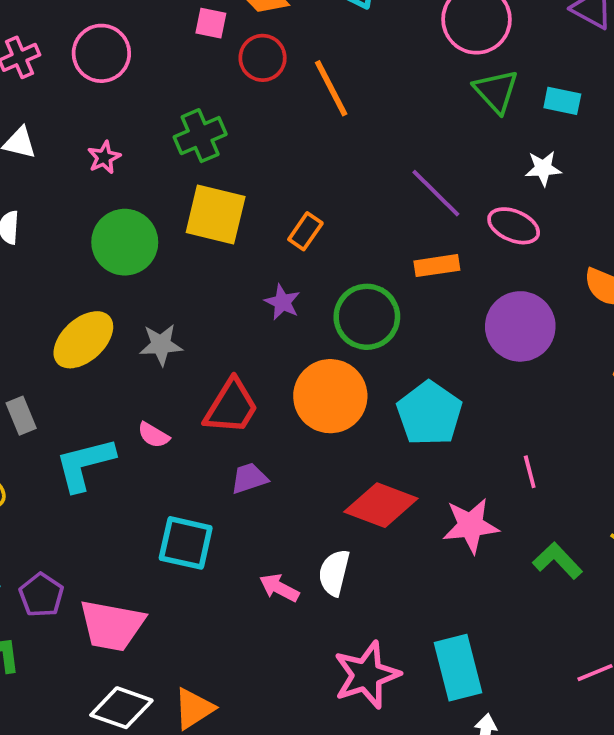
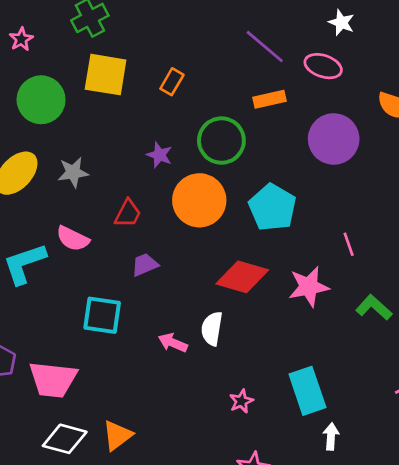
white star: (543, 168) -> (341, 23), turned 30
purple star: (282, 302) -> (159, 155), moved
red trapezoid: (231, 407) -> (128, 213), size x0.7
pink semicircle: (153, 435) -> (73, 239), size x1.4
pink star: (367, 675) -> (241, 401), size x0.5

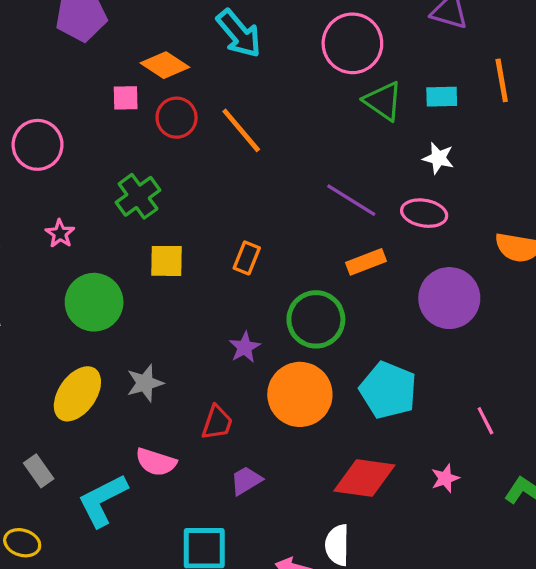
yellow square: (106, 75) -> (167, 261), size x0.7
purple star: (159, 155) -> (245, 347), turned 30
pink star: (309, 287) -> (445, 478), size x0.6

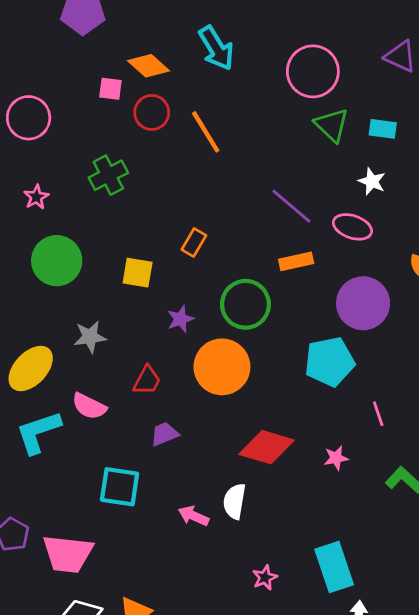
yellow square: (167, 261) -> (138, 273), moved
cyan pentagon: (388, 390) -> (330, 362), moved, turned 30
yellow ellipse: (77, 394) -> (31, 369), moved

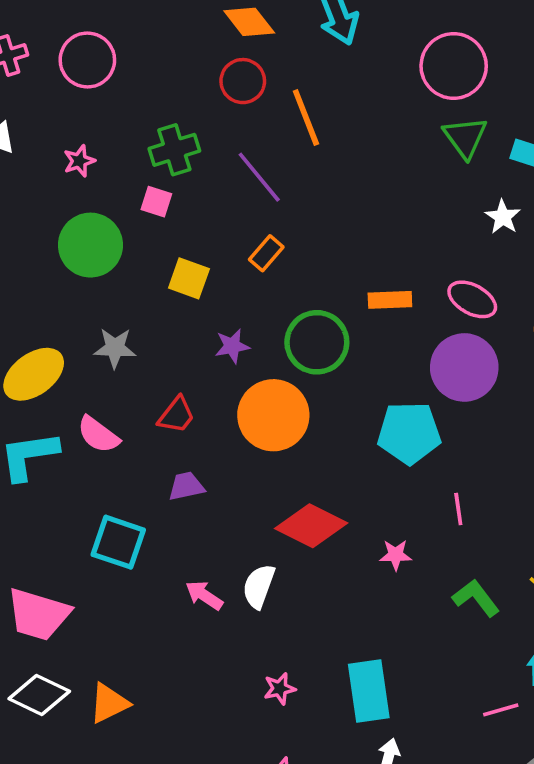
pink square: (110, 89) -> (156, 202), moved
purple line: (291, 206) -> (259, 177), moved
pink ellipse: (352, 227) -> (472, 299), moved

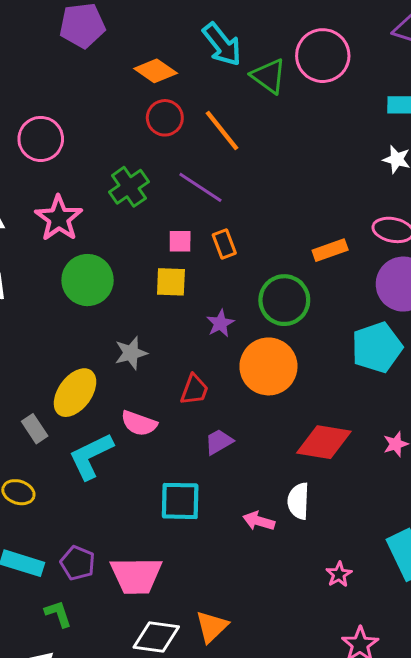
green triangle: (465, 137) -> (269, 76), moved
pink star: (79, 161) -> (59, 218), size x1.8
pink square: (156, 202) -> (180, 241), moved
orange rectangle: (266, 253) -> (224, 244), turned -44

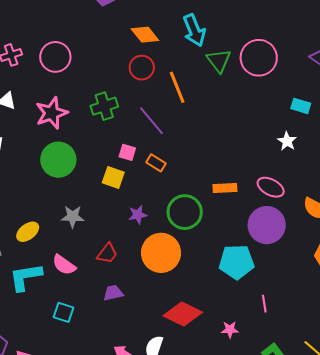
orange rectangle: (224, 244) -> (156, 163), turned -54
yellow ellipse: (75, 393) -> (28, 232), size x0.7
cyan square: (180, 501) -> (63, 312), moved, size x0.7

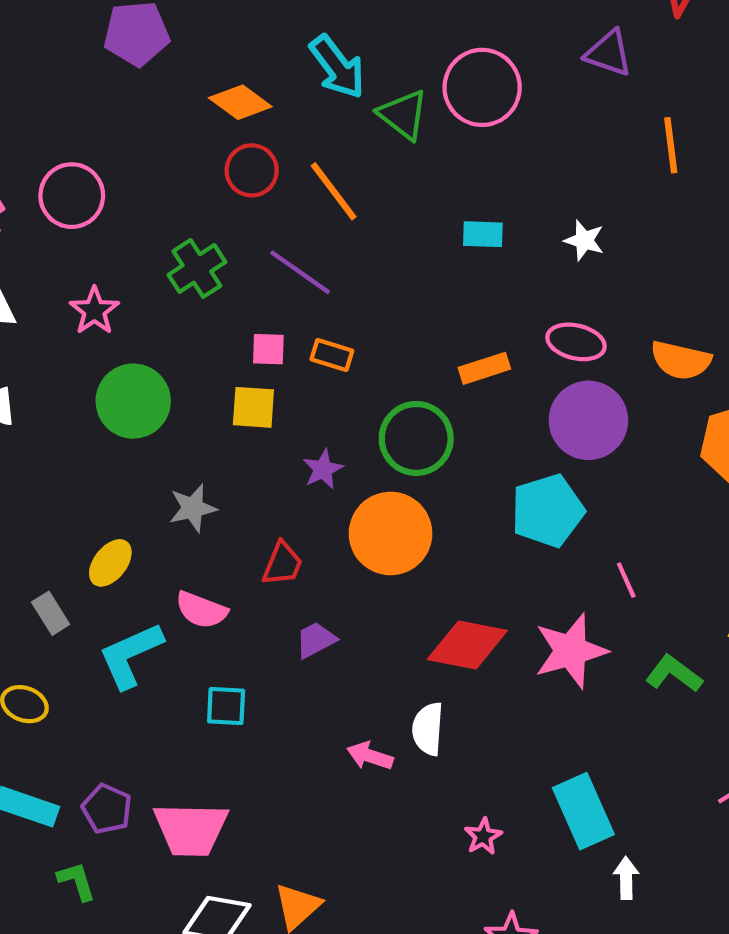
cyan rectangle: (301, 106) -> (483, 234), moved
pink star: (52, 113) -> (94, 311), size x0.7
pink star: (230, 330) -> (571, 651), size x2.0

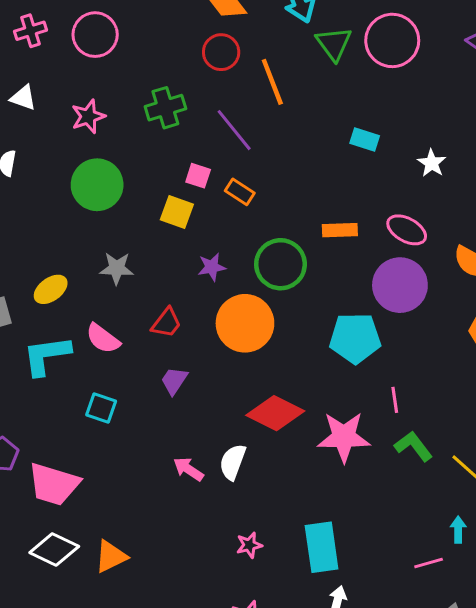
purple trapezoid: (316, 640) -> (174, 381), turned -44
green L-shape: (674, 674) -> (413, 446), moved

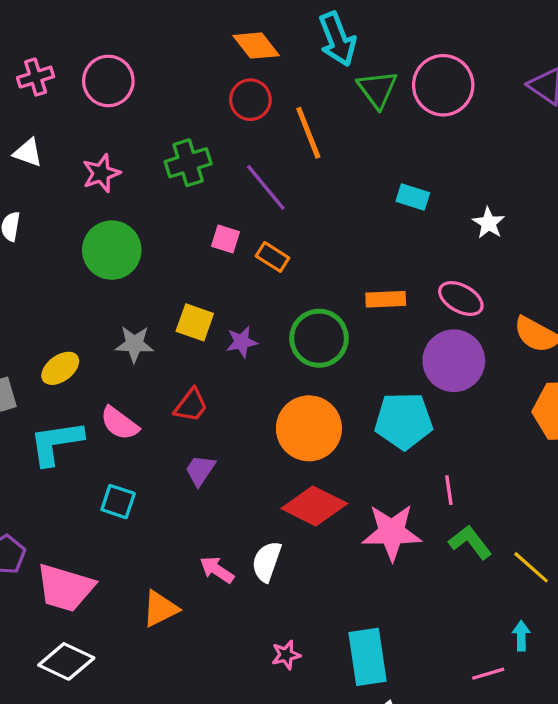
yellow square: (177, 212) -> (195, 322), moved
orange circle: (245, 323) -> (309, 428), moved
orange triangle: (111, 556) -> (160, 609), moved

